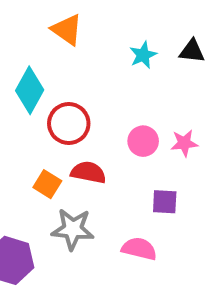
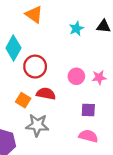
pink semicircle: (139, 249) -> (88, 136), moved

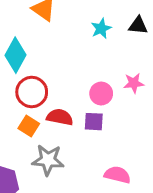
red circle: (35, 67) -> (32, 92), moved
pink star: (99, 77) -> (134, 83), moved
purple square: (88, 110) -> (94, 122), moved

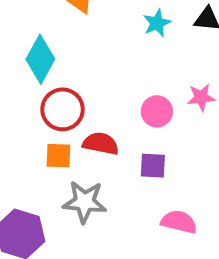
purple square: (94, 122) -> (153, 166), moved
orange square: (29, 126) -> (58, 156), turned -30

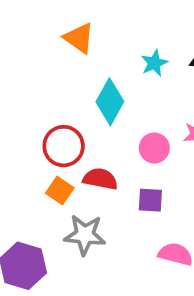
cyan diamond: (40, 59) -> (110, 102), moved
orange square: (58, 156) -> (60, 190), turned 32

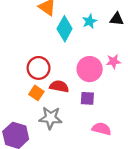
cyan diamond: (110, 102) -> (65, 29), moved
pink circle: (154, 148) -> (90, 69), size x1.5

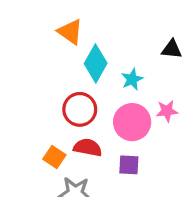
cyan star: (90, 21) -> (132, 79), moved
red circle: (39, 68) -> (80, 109), moved

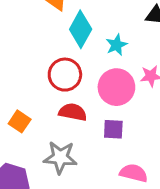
orange square: (54, 157) -> (20, 121), moved

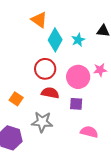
cyan star: (116, 45) -> (78, 40), moved

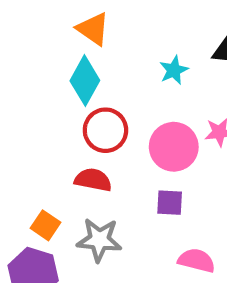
cyan diamond: (55, 40) -> (85, 81), moved
red semicircle: (50, 93) -> (93, 180), moved
orange square: (16, 99) -> (46, 225), moved

